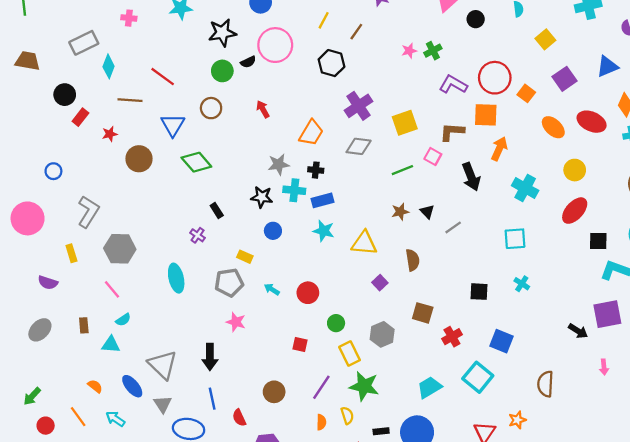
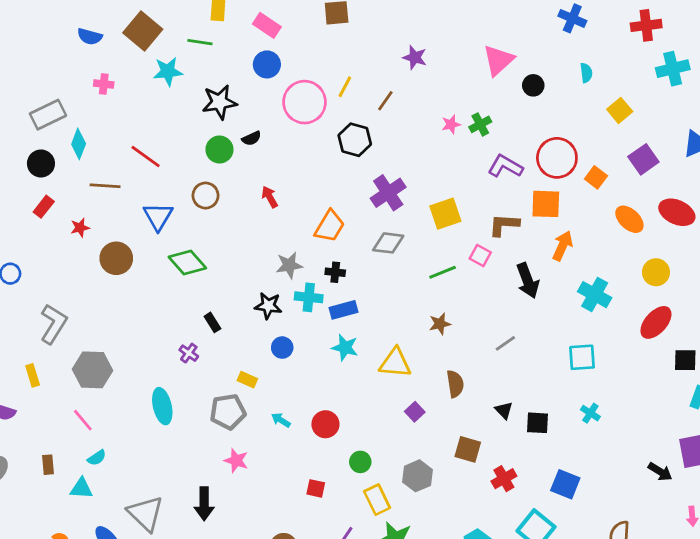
pink circle: (275, 45) -> (305, 102), moved
black circle: (65, 95) -> (41, 163), moved
black triangle: (427, 212) -> (504, 410), moved

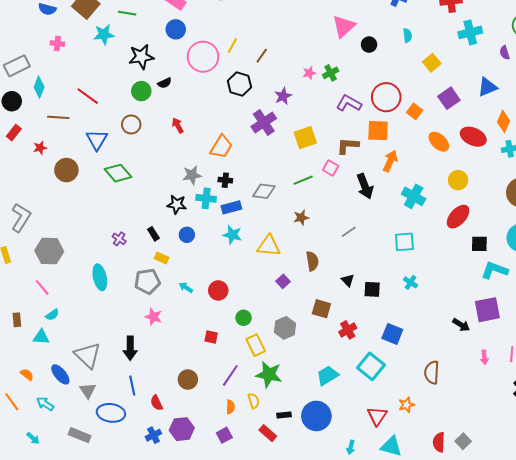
purple star: (415, 57) -> (283, 96), moved, turned 30
gray diamond: (388, 243) -> (264, 191), moved
black rectangle: (212, 322) -> (153, 234), moved

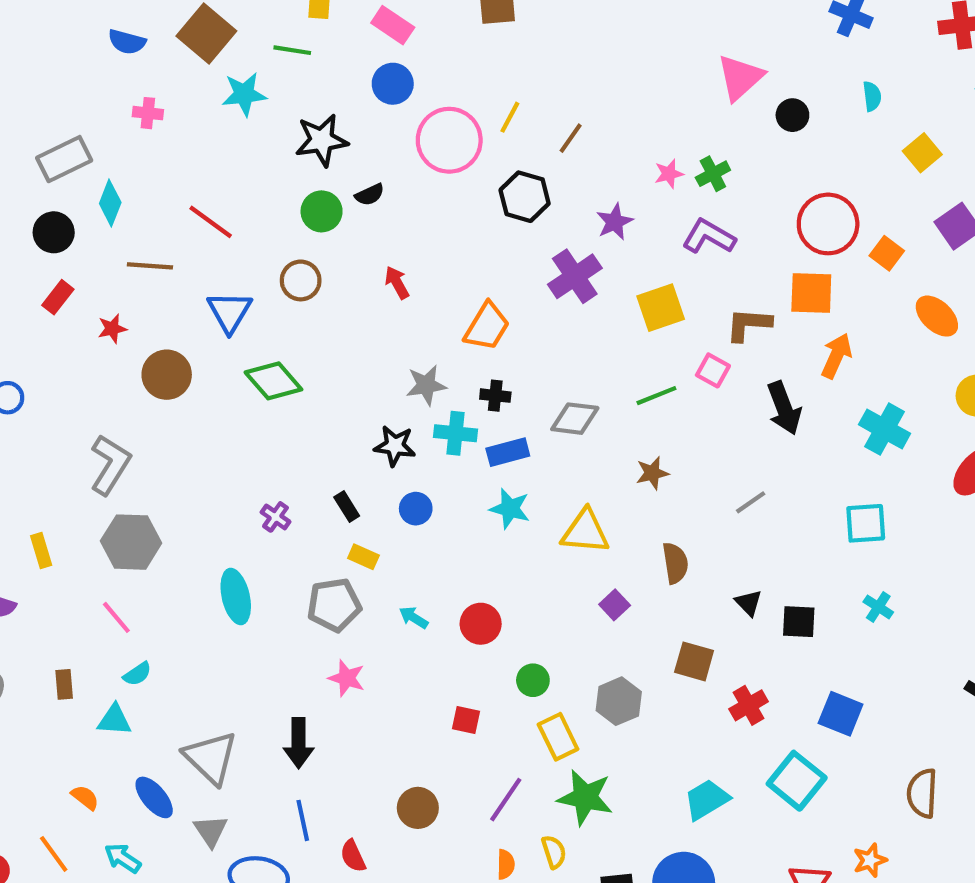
purple L-shape: (349, 103) -> (709, 237), moved
gray L-shape: (21, 218) -> (110, 465), moved

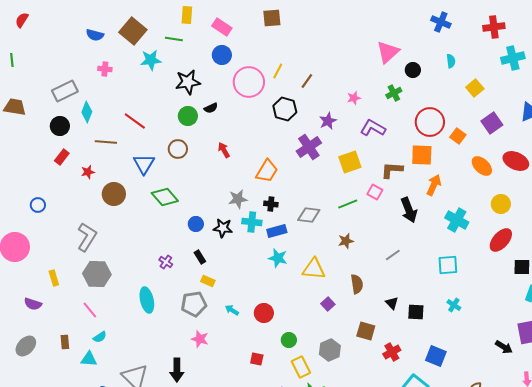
green cross: (713, 174) -> (394, 93), moved
blue circle: (416, 509) -> (196, 224), moved

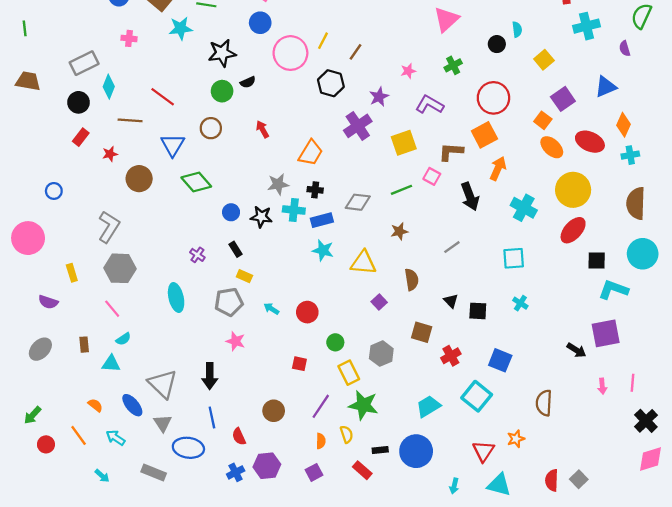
black circle: (413, 70) -> (497, 44), moved
orange square: (458, 136) -> (543, 120), moved
orange square: (422, 155) -> (484, 135), turned -30
yellow circle: (501, 204) -> (573, 190), size x1.6

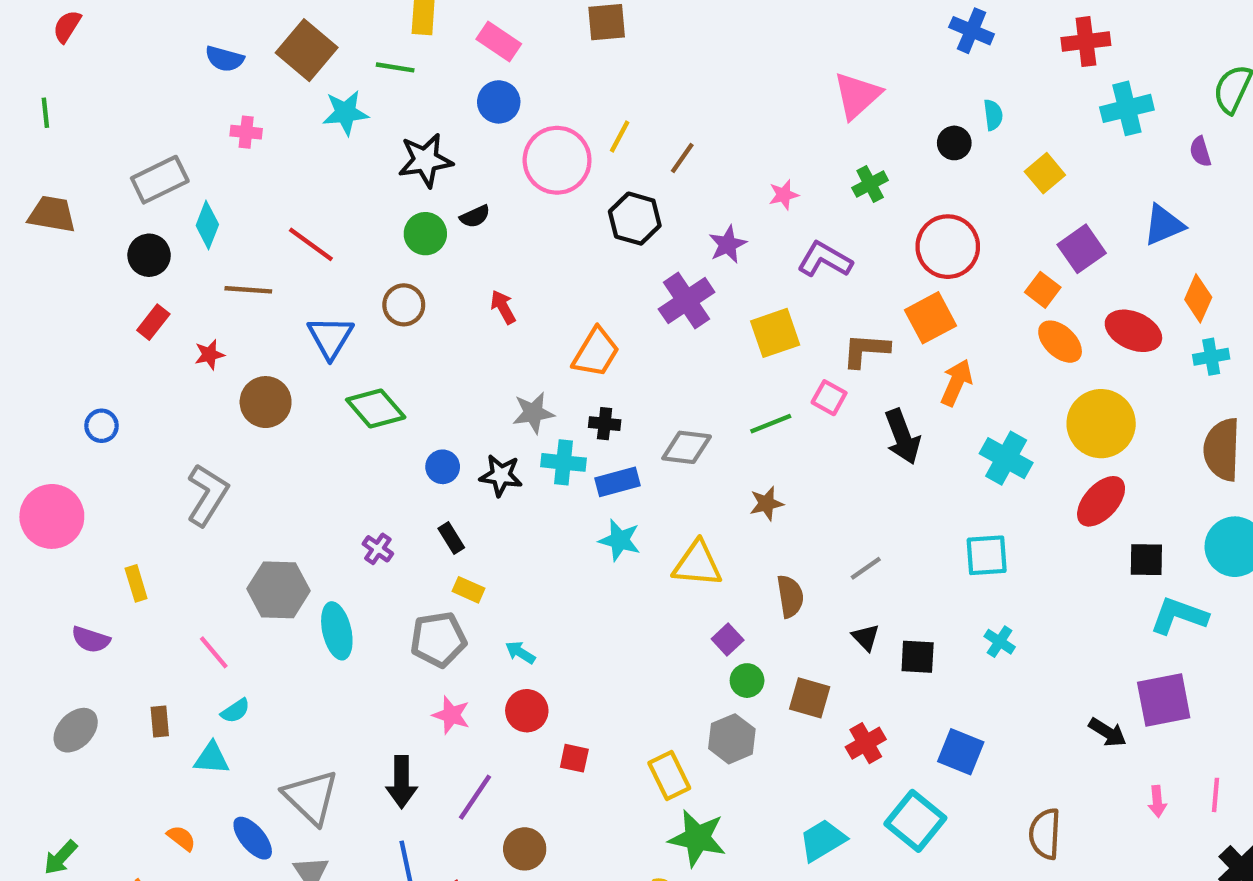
gray line: (452, 247) -> (866, 568), moved
gray hexagon: (120, 268) -> (279, 590), moved
red circle: (307, 312) -> (527, 711), moved
green circle: (335, 342) -> (747, 681), moved
purple line: (321, 406) -> (475, 797), moved

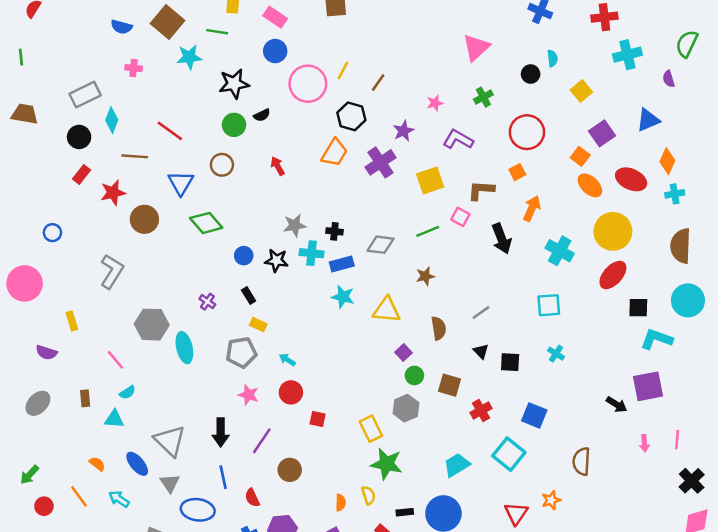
orange square: (931, 318) -> (517, 172), size x0.6
orange trapezoid: (596, 352) -> (334, 153), moved
red star: (209, 355) -> (113, 193), size x1.5

